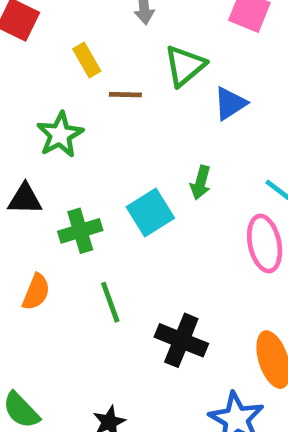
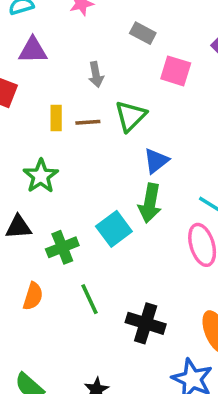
yellow rectangle: (87, 60) -> (56, 118), turned 35
brown line: (125, 95) -> (88, 122), moved
blue triangle: (230, 103) -> (156, 161), moved
green arrow: (201, 183) -> (150, 203), size x1.5

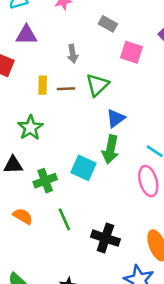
cyan square: (114, 229) -> (84, 168), turned -30
orange semicircle: (33, 296) -> (23, 216), turned -78

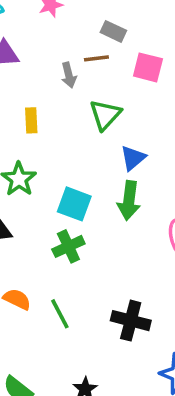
brown line: (66, 89) -> (96, 58), moved
cyan square: (84, 168) -> (74, 204), moved
green cross: (45, 181) -> (68, 246), moved
green line: (64, 219) -> (60, 314), moved

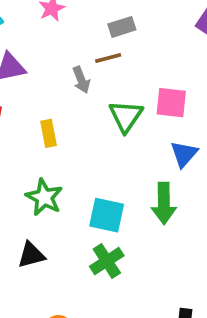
gray rectangle: (113, 31) -> (122, 27), turned -35
pink square: (148, 67) -> (171, 103), moved
blue triangle: (133, 158) -> (184, 154), moved

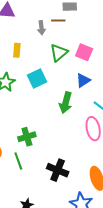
cyan square: (107, 215) -> (37, 78), moved, turned 36
green cross: (107, 261) -> (27, 137), moved

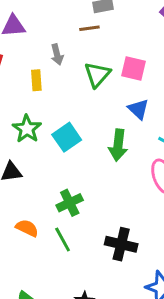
gray arrow: (41, 28) -> (57, 55), moved
cyan square: (37, 78) -> (67, 137), moved
blue triangle: (83, 80) -> (138, 109), turned -35

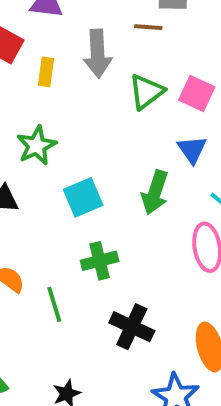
gray arrow: (57, 55) -> (98, 54), size x1.6
yellow rectangle: (36, 80) -> (46, 72), moved
cyan square: (67, 137) -> (83, 197), moved
green cross: (70, 203) -> (100, 261), moved

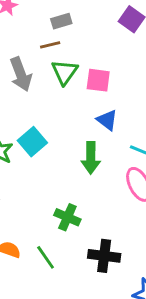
green triangle: (146, 92) -> (65, 72), moved
cyan square: (83, 197) -> (32, 142), moved
green cross: (100, 261) -> (67, 217), turned -35

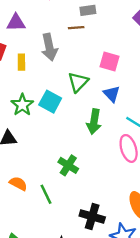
green triangle: (65, 72) -> (78, 82), moved
cyan square: (32, 142) -> (50, 102), turned -30
black cross: (104, 256) -> (92, 217), moved

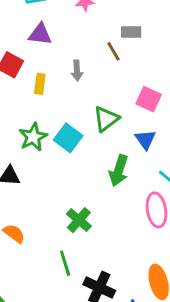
brown line: (76, 28) -> (114, 51), turned 56
gray arrow: (49, 47) -> (77, 71), size x0.6
green line: (46, 194) -> (65, 263), moved

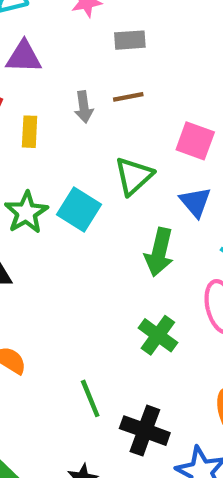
gray rectangle: (131, 32) -> (130, 40), moved
brown line: (114, 51) -> (128, 97), moved, turned -66
green cross: (79, 220) -> (158, 335), moved

